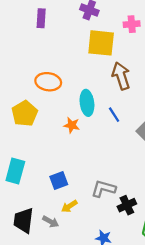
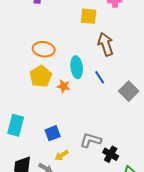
yellow square: (101, 43) -> (89, 16), size x0.7
yellow pentagon: (25, 113) -> (41, 76), moved
black cross: (127, 205) -> (111, 154), turned -35

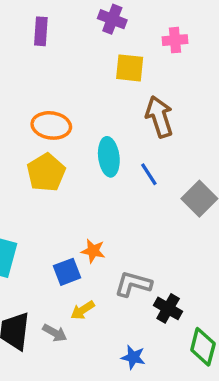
orange star: (64, 86) -> (93, 251), moved

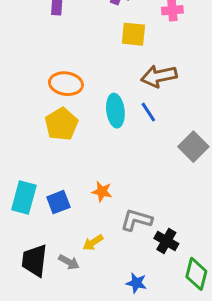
brown arrow: (159, 117) -> (159, 76), turned -84
blue line: (149, 174) -> (148, 112), moved
blue square: (67, 272) -> (58, 202), moved

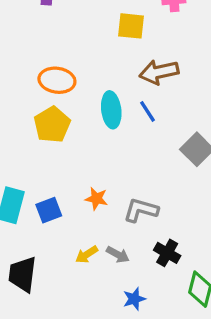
gray L-shape: (136, 220) -> (141, 210), moved
gray arrow: (69, 262) -> (118, 255), moved
blue star: (136, 283) -> (134, 299), turned -30

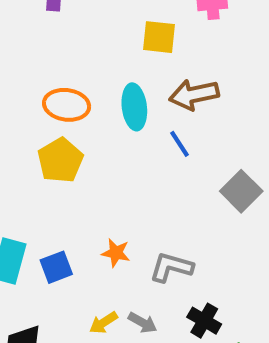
cyan ellipse: (111, 110) -> (134, 107), moved

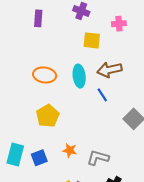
yellow pentagon: (60, 160) -> (48, 116), moved

